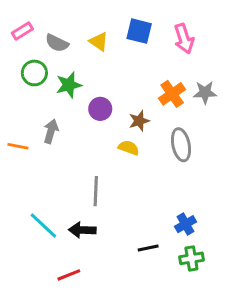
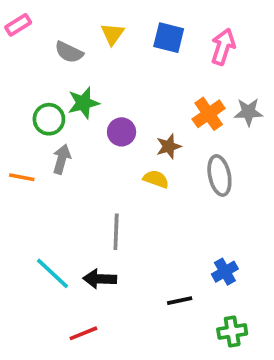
pink rectangle: (22, 31) -> (18, 25), moved
pink arrow: (184, 39) -> (223, 47), turned -144
yellow triangle: (99, 42) -> (112, 34), moved, turned 30
green circle: (34, 73) -> (49, 119), moved
green cross: (191, 258) -> (232, 331), moved

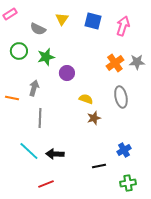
green circle: (49, 119) -> (19, 51), moved
brown star: (169, 146) -> (94, 118), moved
gray line: (116, 232) -> (40, 118), moved

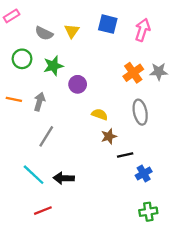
yellow triangle: (62, 19) -> (72, 31), moved
orange line: (12, 98) -> (14, 99), moved
gray line: (40, 118) -> (46, 136), turned 30
black line: (99, 166) -> (125, 155), moved
red line: (46, 184) -> (43, 211), moved

